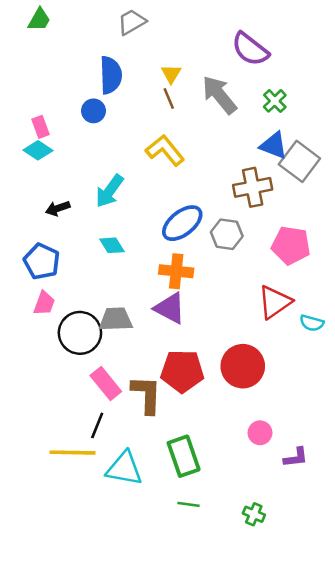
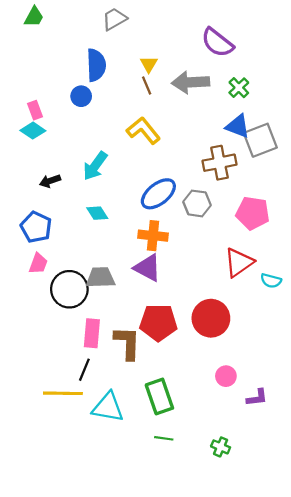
gray arrow: (219, 95) -> (191, 82), turned -54
gray square: (299, 161) -> (260, 140), turned 32
pink rectangle: (106, 383) -> (92, 333), turned 44

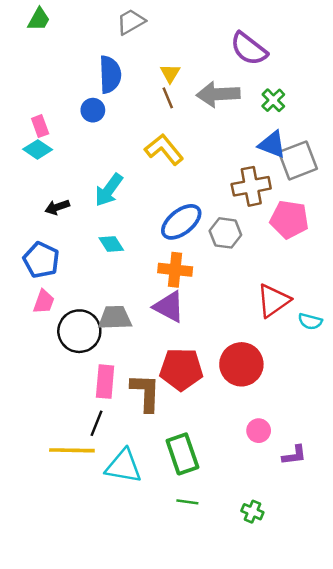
pink pentagon: (253, 213) -> (289, 219), moved

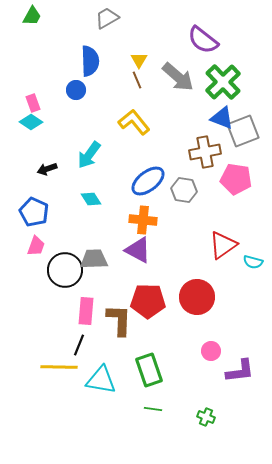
gray arrow: (218, 94) -> (178, 77), turned -136
green cross: (273, 100) -> (223, 82), size x1.8
purple L-shape: (294, 455) -> (240, 371), size x1.4

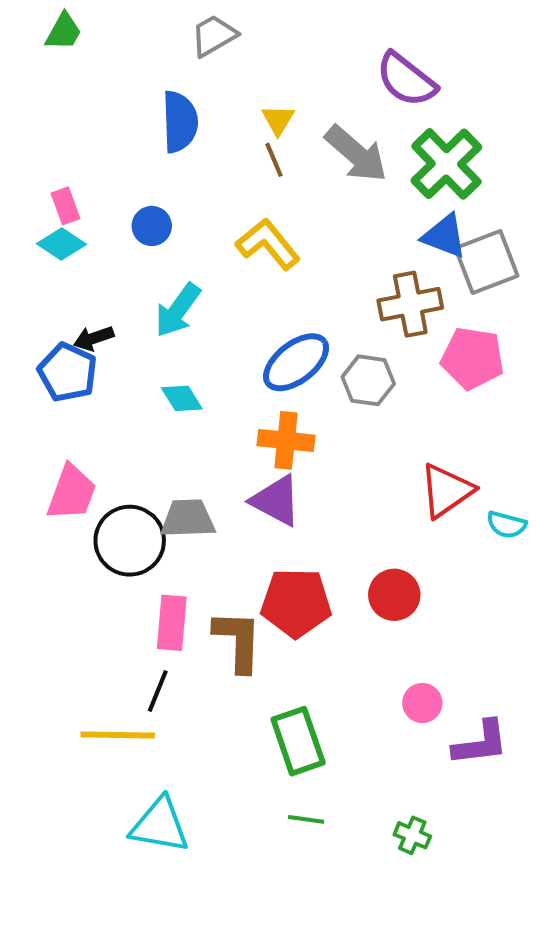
blue circle: (76, 90) -> (152, 226), moved
blue pentagon: (34, 212) -> (68, 372), moved
pink trapezoid: (36, 246) -> (72, 493), size x1.4
red circle: (197, 297) -> (394, 595), size x0.7
cyan triangle: (101, 380) -> (160, 825), moved

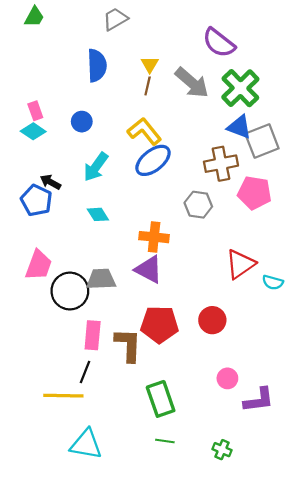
brown line: (274, 160) -> (148, 86), turned 36
black arrow: (94, 338) -> (50, 182), turned 48
blue ellipse: (296, 362) -> (153, 160), moved

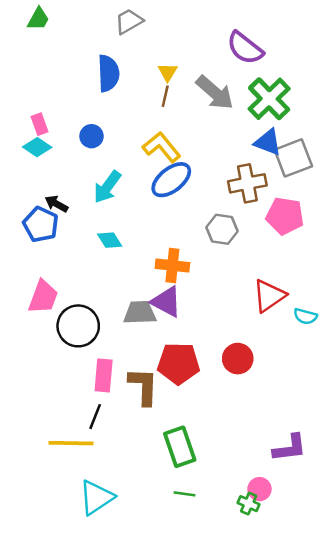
gray trapezoid: (101, 279) -> (140, 313), moved
pink circle: (227, 378) -> (259, 489), moved
cyan triangle: (86, 444) -> (96, 498), turned -44

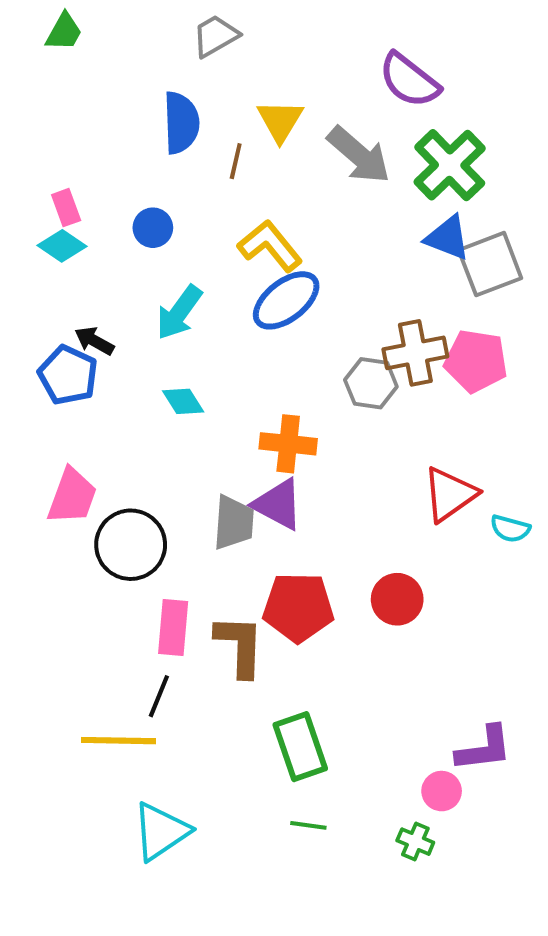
yellow triangle: (168, 72) -> (280, 121), size x1.4
brown line: (165, 96) -> (236, 161), moved
brown cross: (247, 183) -> (415, 353), moved
gray trapezoid: (140, 313) -> (234, 523), turned 96
pink circle: (259, 489) -> (442, 791), moved

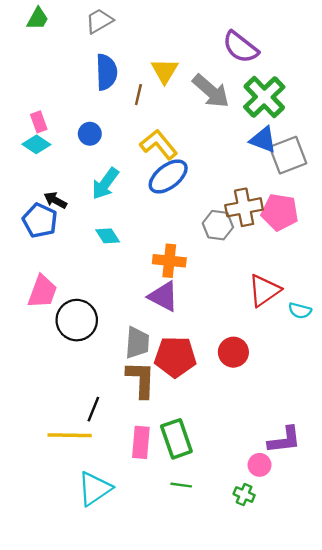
gray trapezoid: (215, 36) -> (99, 21), moved
gray trapezoid: (234, 523) -> (137, 343), moved
pink rectangle: (173, 628) -> (141, 442), moved

